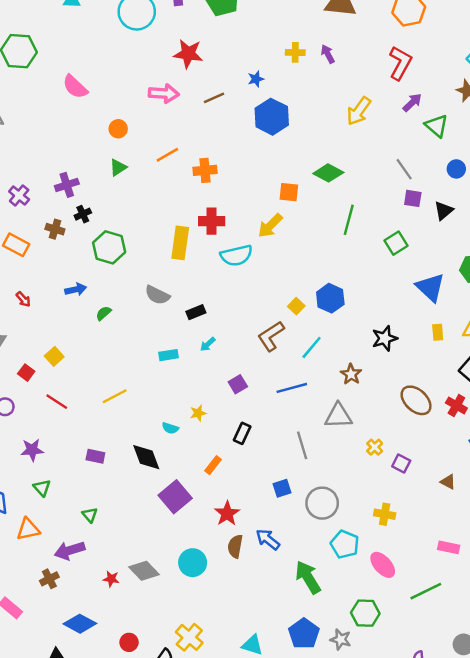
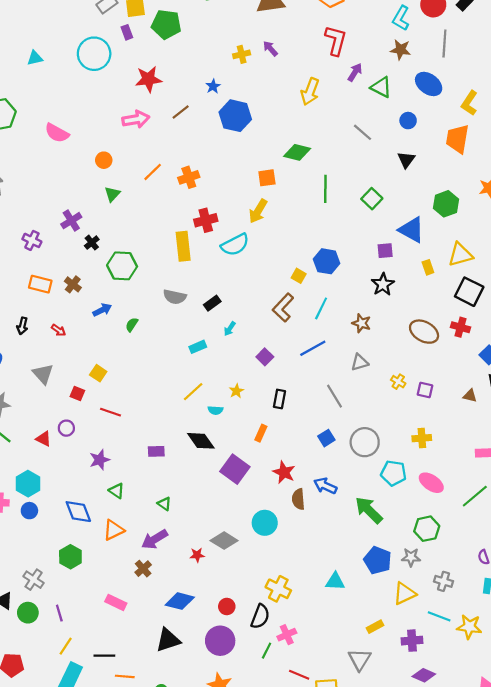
purple square: (413, 198) -> (385, 251), moved
brown cross: (55, 229) -> (73, 284), moved, turned 35
yellow line: (115, 396) -> (193, 392), moved
gray triangle: (338, 416) -> (360, 362), size x0.7

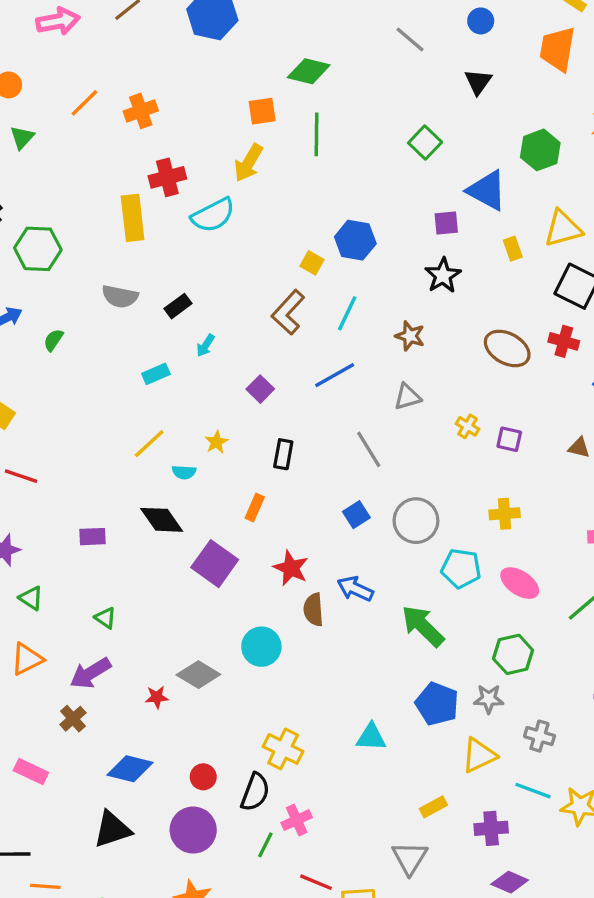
green line: (325, 189) -> (316, 134), moved

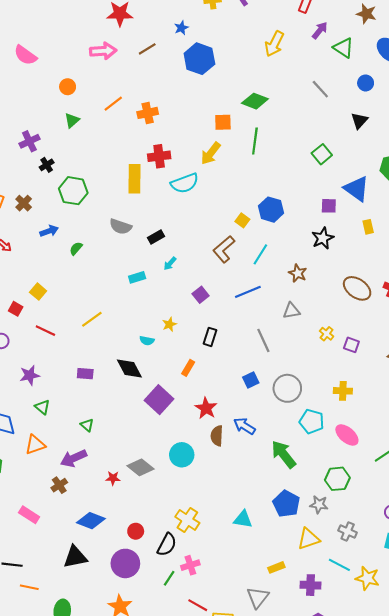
yellow line: (149, 444) -> (92, 319), moved

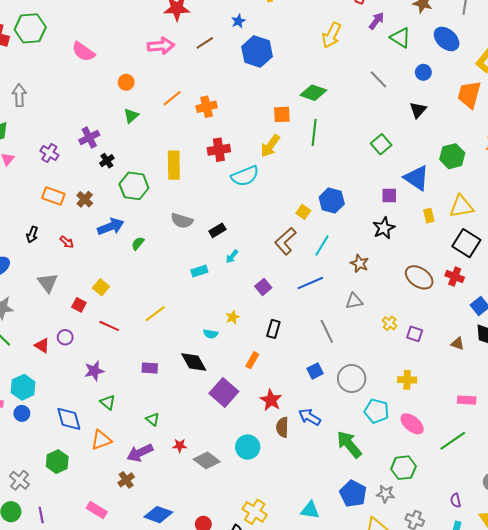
yellow rectangle: (134, 179) -> (174, 165), moved
blue arrow: (49, 231) -> (111, 227), size x1.4
red star: (113, 478) -> (180, 446), moved

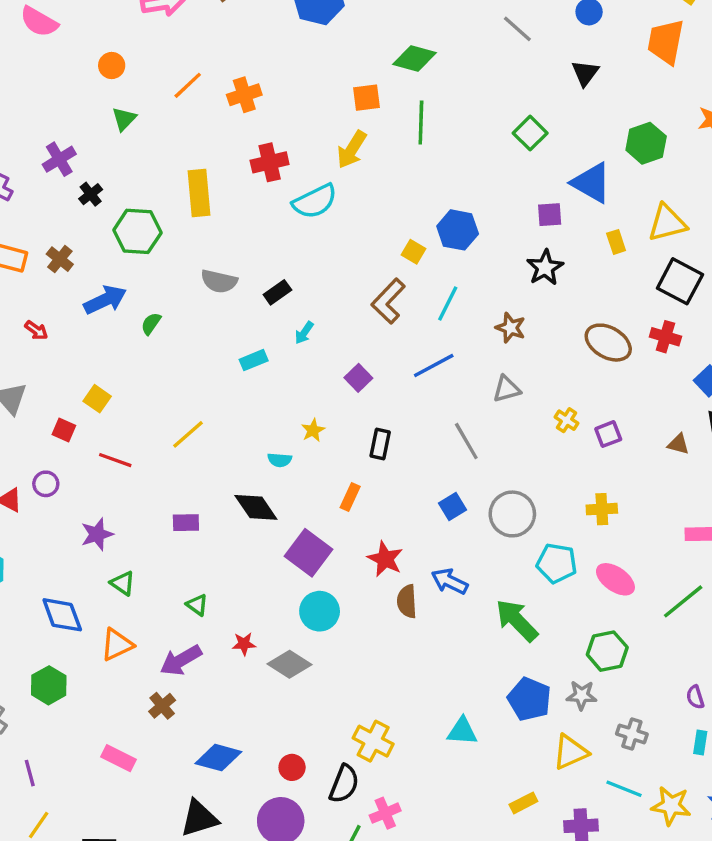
purple square: (415, 334) -> (608, 434), turned -35
cyan circle: (248, 447) -> (320, 611), moved

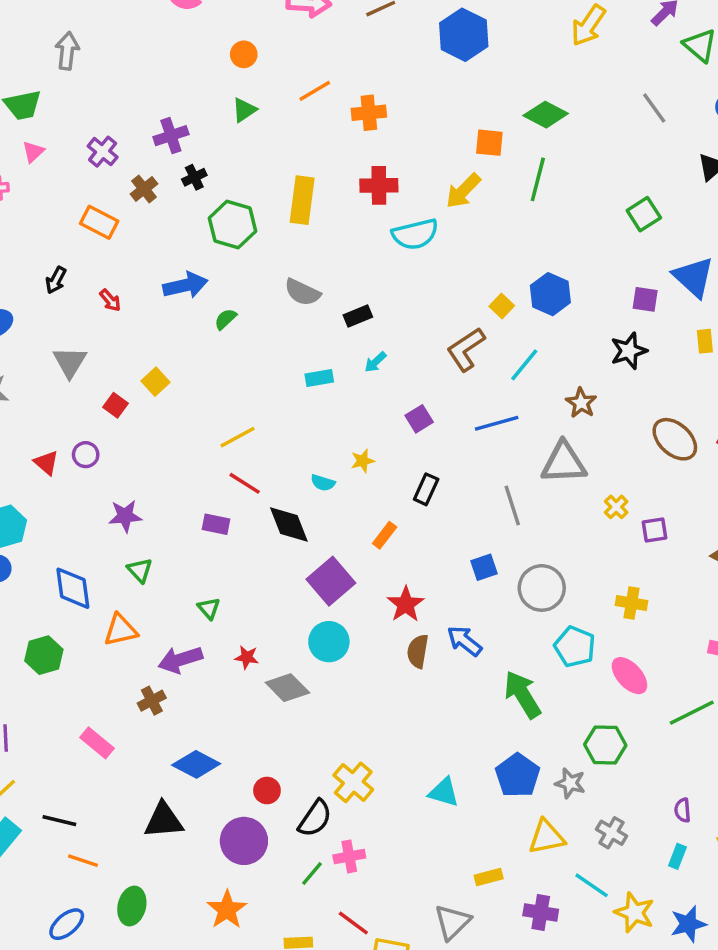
brown cross: (60, 259) -> (144, 189), moved
gray triangle: (507, 389) -> (564, 463), size x1.6
red line: (115, 460) -> (245, 483), moved

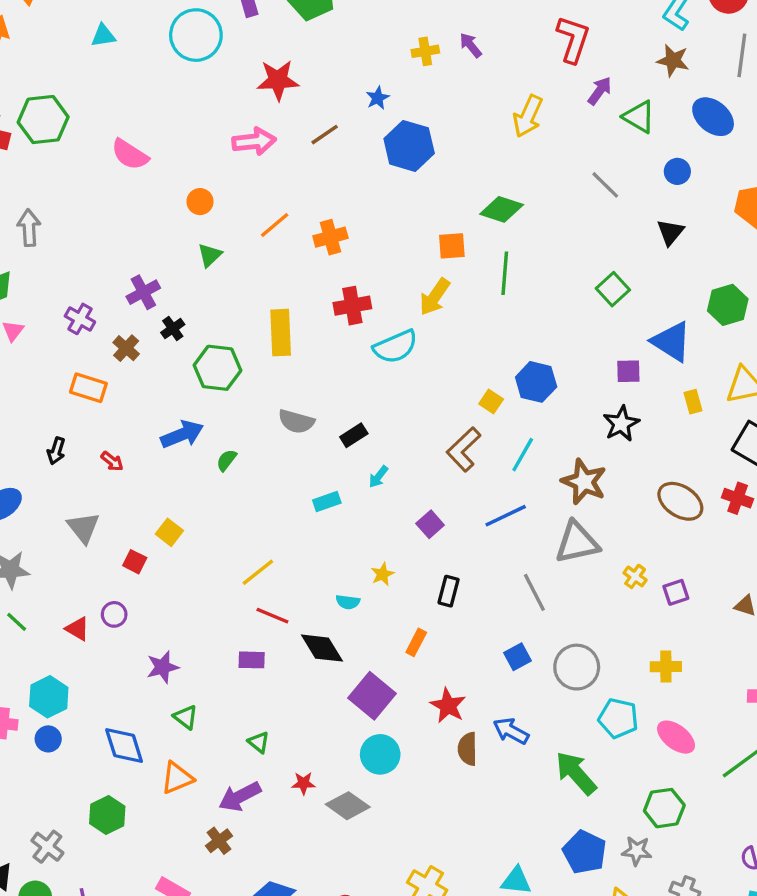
brown star: (581, 403) -> (584, 482), size x1.5

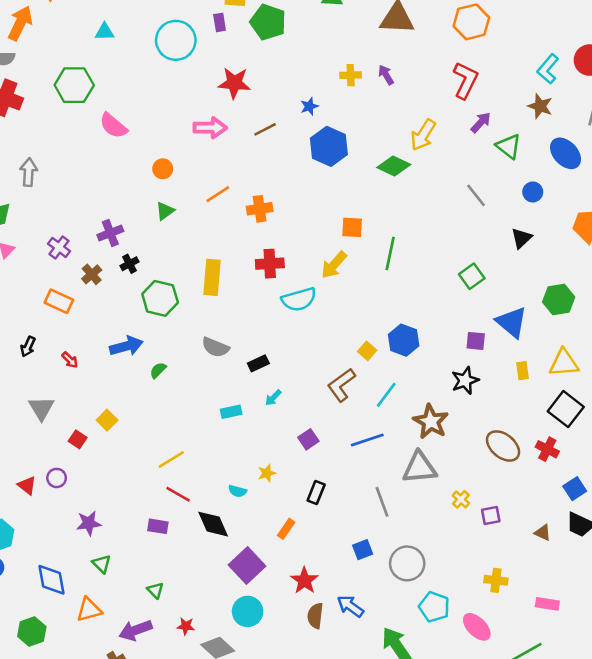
green hexagon: (43, 120) -> (74, 85), moved
green diamond: (502, 209) -> (394, 166), moved
yellow cross: (666, 667) -> (496, 580), moved

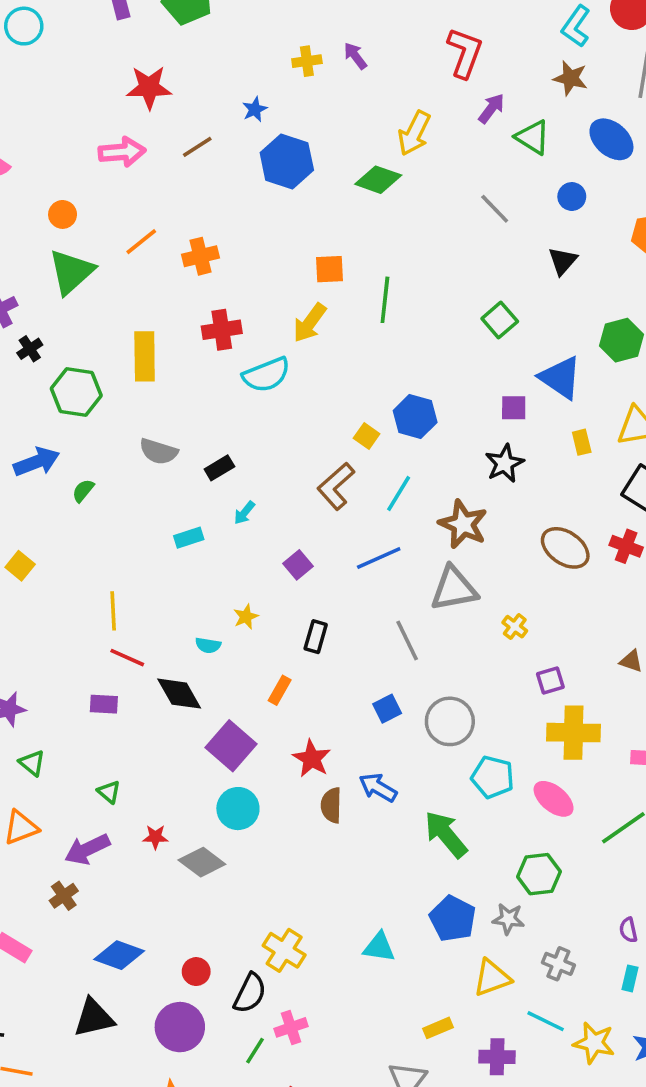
cyan circle: (176, 40) -> (24, 26), moved, size x0.7
green triangle: (165, 211) -> (71, 272), size x1.8
yellow line: (171, 459) -> (113, 611), turned -56
purple square: (491, 516) -> (550, 681), moved
yellow cross: (496, 580) -> (574, 733), size x1.6

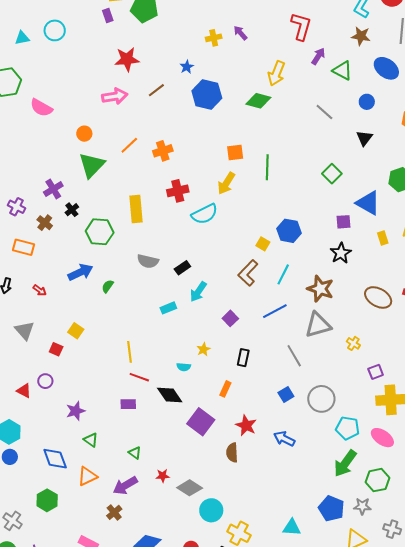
cyan arrow: (244, 513) -> (198, 292), size x1.5
brown semicircle: (331, 805) -> (232, 453), moved
cyan circle: (238, 809) -> (211, 510), moved
green arrow: (446, 834) -> (345, 463), moved, turned -100

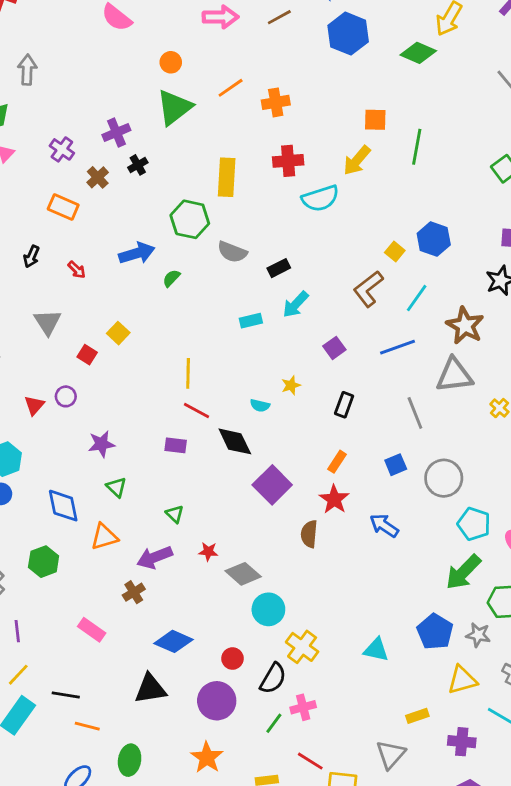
green hexagon: (100, 232) -> (190, 219), moved
orange rectangle: (225, 389) -> (337, 462), moved
red triangle: (24, 391) -> (34, 405), turned 35

